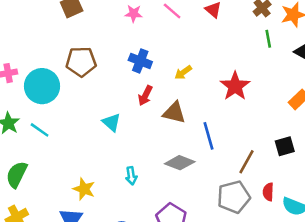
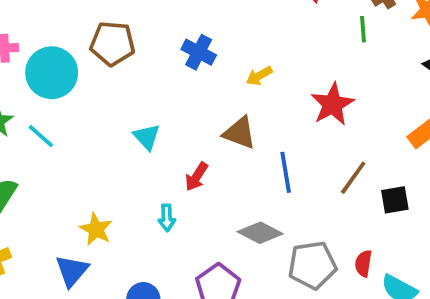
green line: (268, 39) -> (363, 29), moved
red arrow: (145, 96) -> (196, 177), moved
brown line: (247, 162) -> (353, 178), moved
gray diamond: (180, 163) -> (260, 233), moved

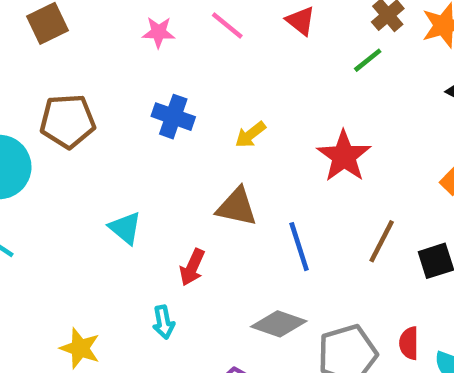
green line: (363, 29) -> (368, 60), turned 64

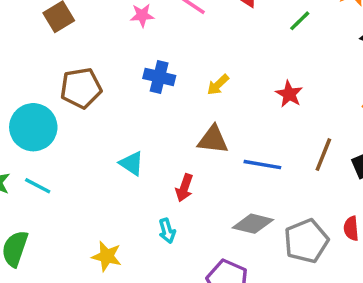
red star: (344, 156) -> (289, 94), size x0.7
blue line: (299, 247) -> (262, 165), turned -57

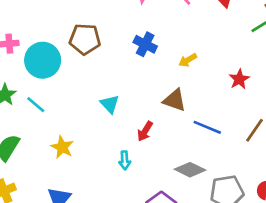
yellow star: (107, 256) -> (62, 147), moved

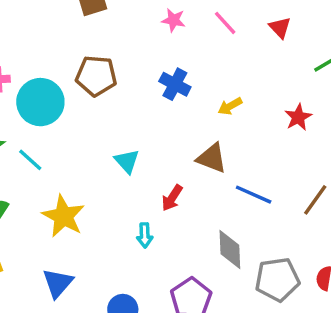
red star: (239, 79) -> (298, 117), moved
yellow star: (62, 147) -> (63, 216), size x1.4
gray diamond: (190, 170) -> (230, 250), turned 60

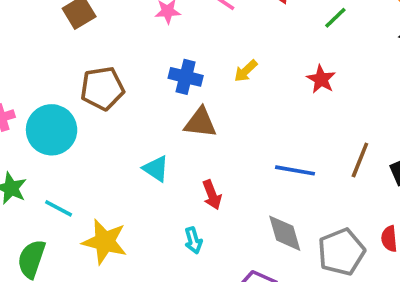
yellow arrow: (230, 106) -> (246, 71), moved
brown triangle: (212, 158) -> (200, 123), moved
cyan line: (30, 160) -> (59, 208), moved
red arrow: (172, 198) -> (212, 195), turned -40

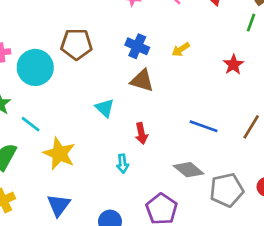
green line: (335, 18) -> (251, 23), turned -36
gray diamond: (285, 233) -> (189, 170), turned -44

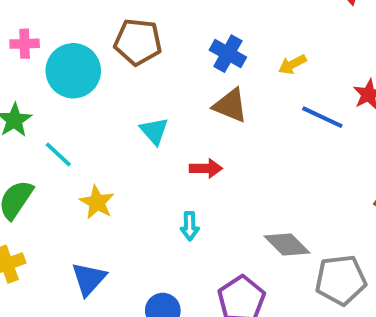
cyan triangle: (105, 108) -> (154, 131), moved
blue line: (204, 126) -> (322, 117), moved
red arrow: (141, 133) -> (206, 168), moved, turned -84
yellow star: (59, 154) -> (97, 202), size x0.7

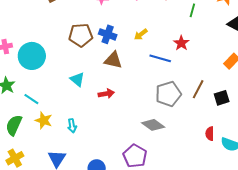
brown pentagon: (138, 42) -> (81, 35), moved
yellow star: (97, 202) -> (44, 120), moved
cyan arrow: (190, 226) -> (72, 126), moved
gray pentagon: (341, 280) -> (168, 94), moved

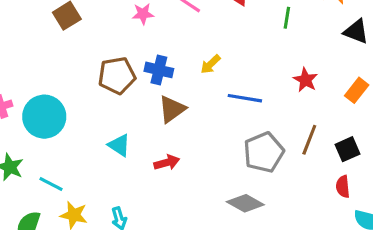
red star: (181, 43) -> (305, 80), moved
brown triangle: (113, 60) -> (172, 109), turned -42
red semicircle: (210, 134) -> (343, 187), moved

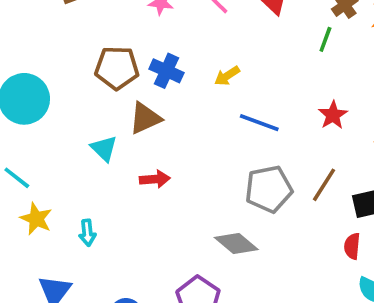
brown triangle: (172, 109) -> (145, 118), moved

